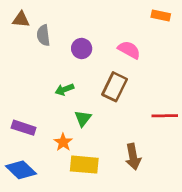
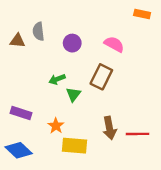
brown triangle: (21, 19) -> (17, 41), moved
red line: (165, 116) -> (137, 134), moved
green triangle: (83, 118) -> (73, 94), moved
brown arrow: (133, 157) -> (109, 128), moved

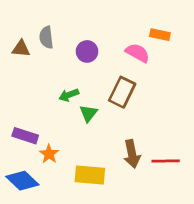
orange rectangle: (142, 14) -> (160, 35), moved
orange star: (56, 126) -> (49, 154), moved

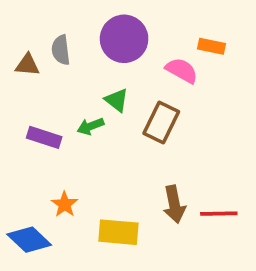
purple circle: (87, 51) -> (124, 39), moved, size x1.6
green triangle: (88, 113) -> (117, 100), moved, turned -30
purple rectangle: (25, 136) -> (44, 137), moved

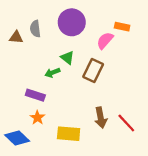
pink semicircle: (182, 70) -> (105, 41), turned -78
purple rectangle: (44, 137) -> (35, 95), moved
red line: (219, 214) -> (126, 123), turned 48

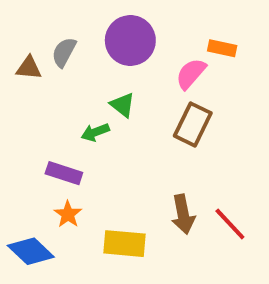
gray semicircle: (35, 29) -> (64, 52), turned 35
brown rectangle: (93, 71) -> (193, 124), moved

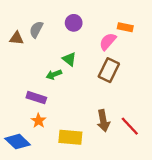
purple circle: (130, 40) -> (74, 23), size x0.6

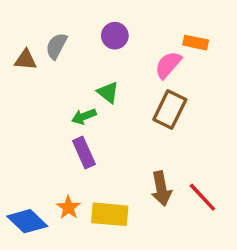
purple rectangle: (36, 98) -> (84, 152), moved, turned 48
orange star: (38, 121) -> (68, 207), moved

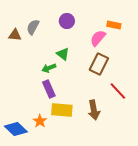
red line: (202, 197) -> (118, 91), moved
yellow rectangle: (110, 214) -> (62, 110), moved

